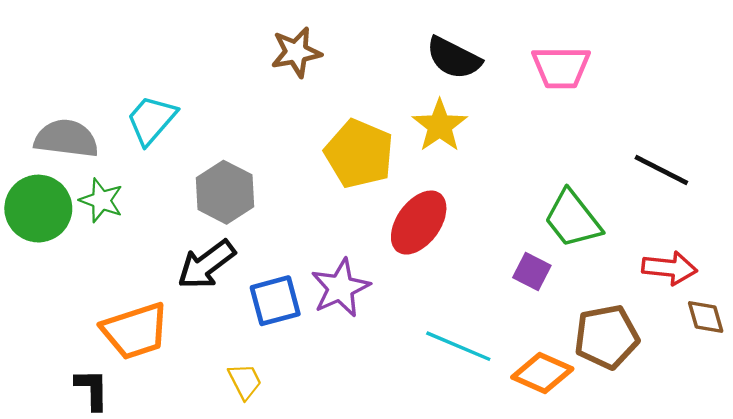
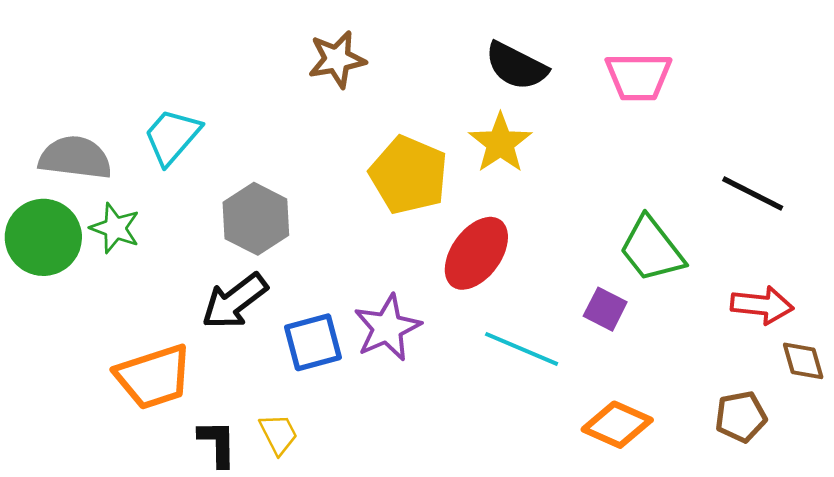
brown pentagon: (606, 337) -> (741, 417), moved, size x0.7
cyan line: (458, 346) -> (522, 349), moved
black L-shape: (92, 389) -> (217, 443), moved

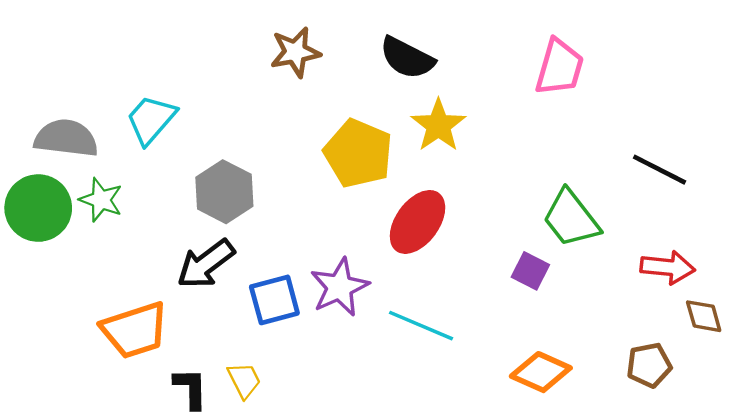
black semicircle: (516, 66) -> (407, 58), moved
pink trapezoid: (638, 77) -> (559, 67), turned -74
cyan line: (522, 349) -> (421, 326), moved

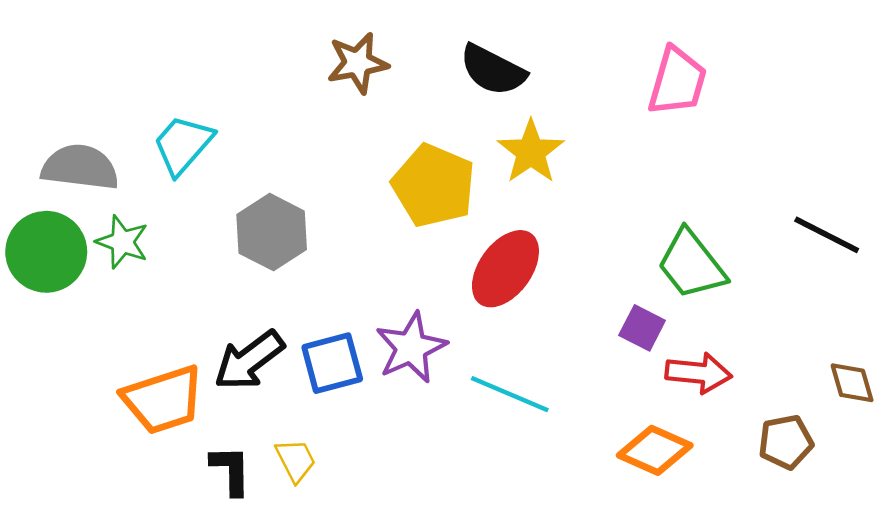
black line: (660, 170) -> (827, 235), moved
black arrow: (206, 264) -> (249, 360), moved
red arrow: (668, 267) -> (698, 373), moved

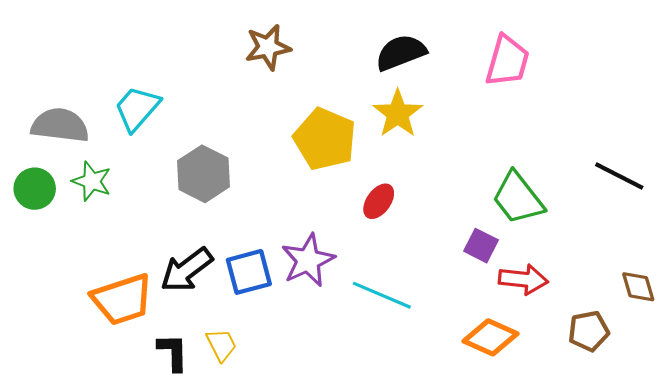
black semicircle: (493, 70) -> (401, 52), moved, turned 132
green circle: (46, 252) -> (35, 189), size x0.7
red ellipse: (505, 269) -> (379, 201), size x0.6

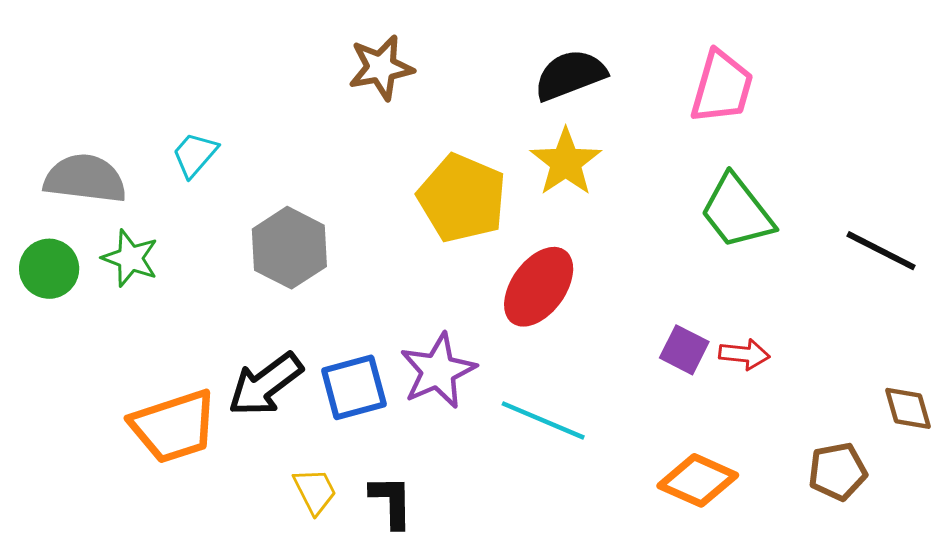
cyan trapezoid: (137, 108) -> (195, 155), size x0.7
green trapezoid: (518, 198) -> (737, 212), moved
red ellipse: (379, 201) -> (539, 287), size x1.6
red arrow: (523, 279) -> (744, 354), moved, size x0.7
black L-shape: (173, 352) -> (391, 501), moved

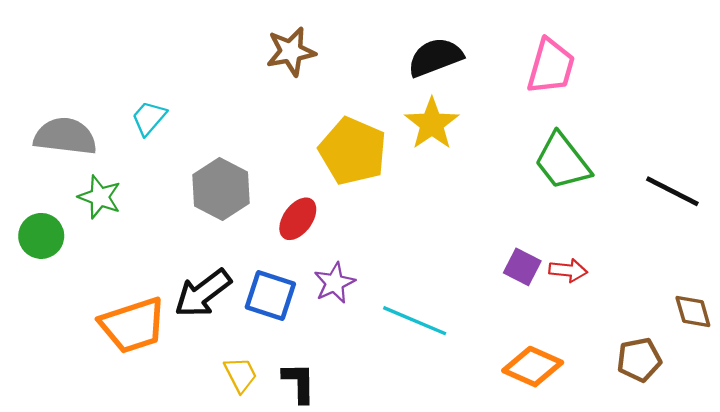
green circle: (49, 269) -> (41, 236), moved
red ellipse: (539, 287) -> (298, 219), moved, size x0.7
purple star: (438, 371) -> (334, 283), size x0.7
blue square: (354, 387) -> (270, 296), turned 33

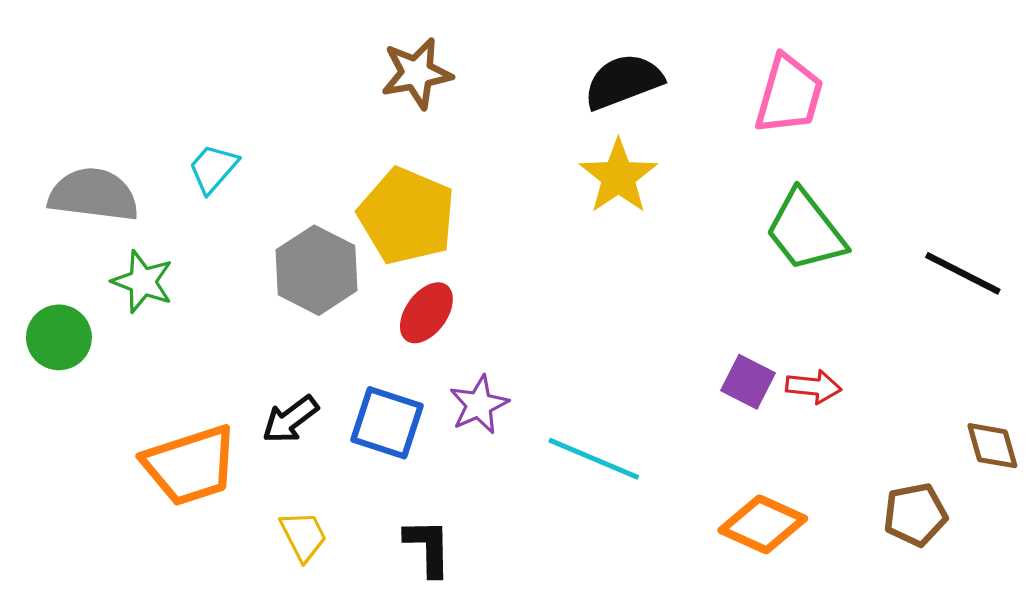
yellow pentagon: (353, 151) -> (407, 216), moved
black arrow: (203, 293) -> (290, 419), size x0.7
yellow trapezoid: (241, 375) -> (303, 536), moved

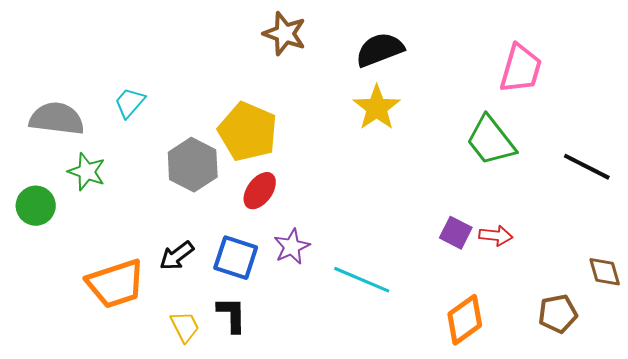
brown star: (417, 73) -> (285, 34), moved, turned 30
pink trapezoid: (789, 95) -> (521, 69), moved
orange diamond: (763, 524) -> (465, 320), turned -60
black L-shape: (428, 547) -> (232, 315), moved

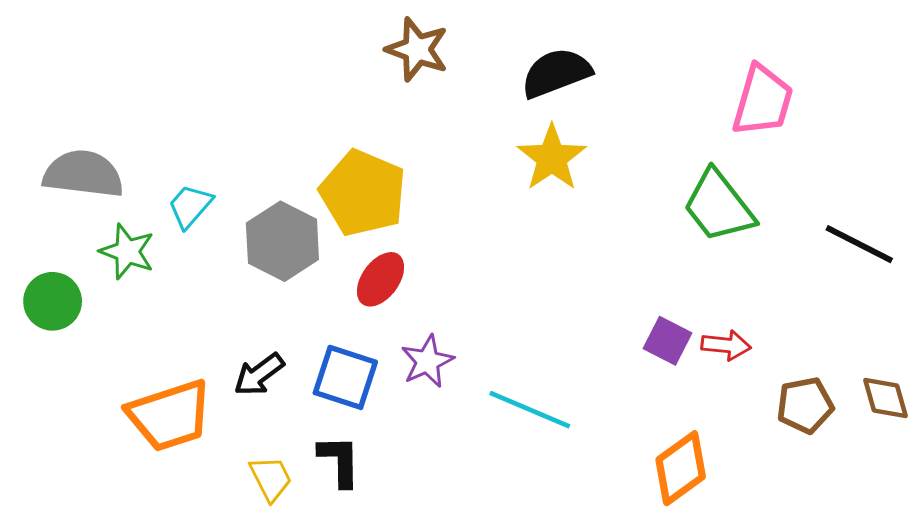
cyan trapezoid: (130, 103) -> (190, 206), moved
brown pentagon: (558, 314) -> (805, 405), moved

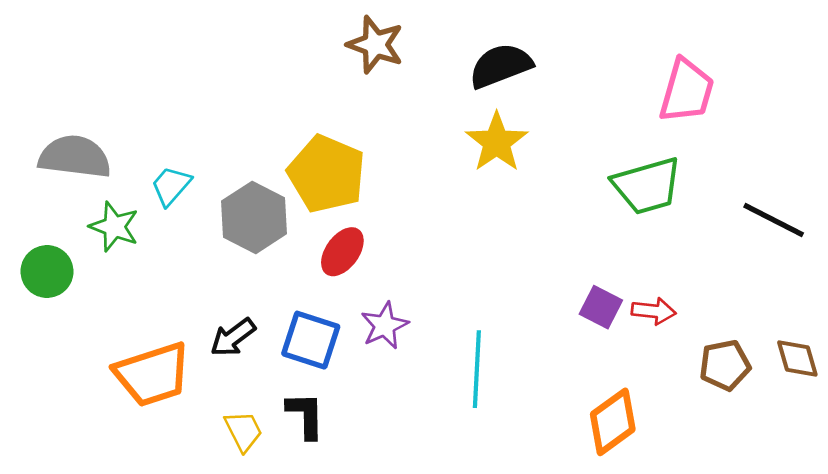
green trapezoid: (719, 206) -> (647, 186), turned -68
cyan line: (530, 410) -> (477, 369), turned 70

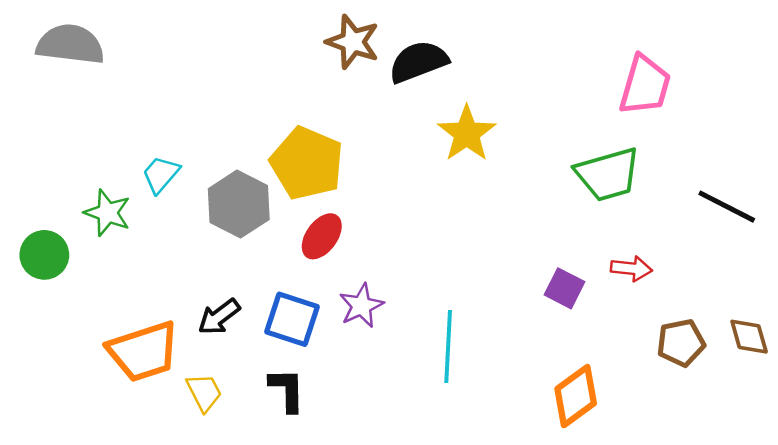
black semicircle: (501, 66) -> (418, 62), moved
gray semicircle: (75, 157) -> (70, 44), moved
red arrow: (654, 311) -> (631, 269), moved
yellow trapezoid: (243, 431) -> (204, 392), moved

